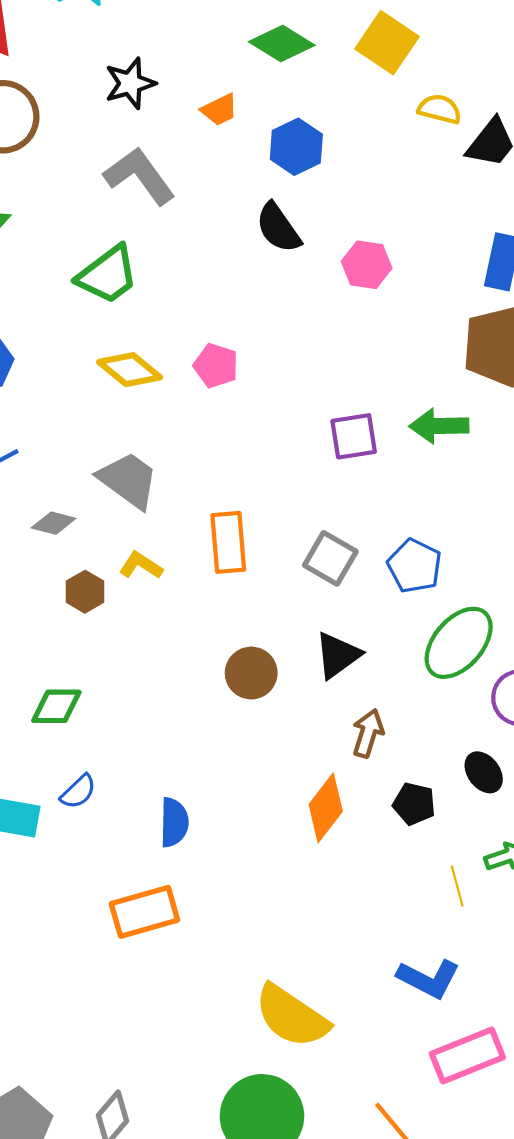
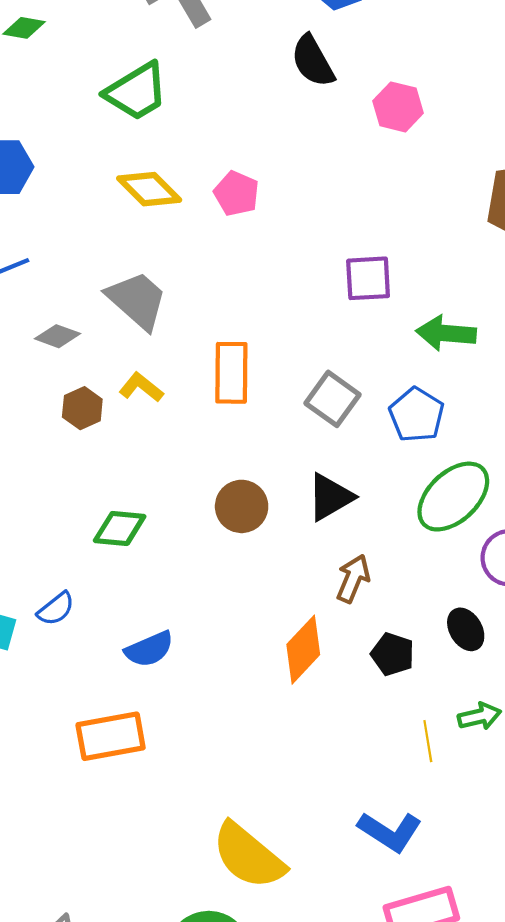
green arrow: (439, 426) -> (446, 333), moved
green diamond: (56, 706) -> (120, 528), moved
blue semicircle: (174, 822) -> (149, 649), turned 60

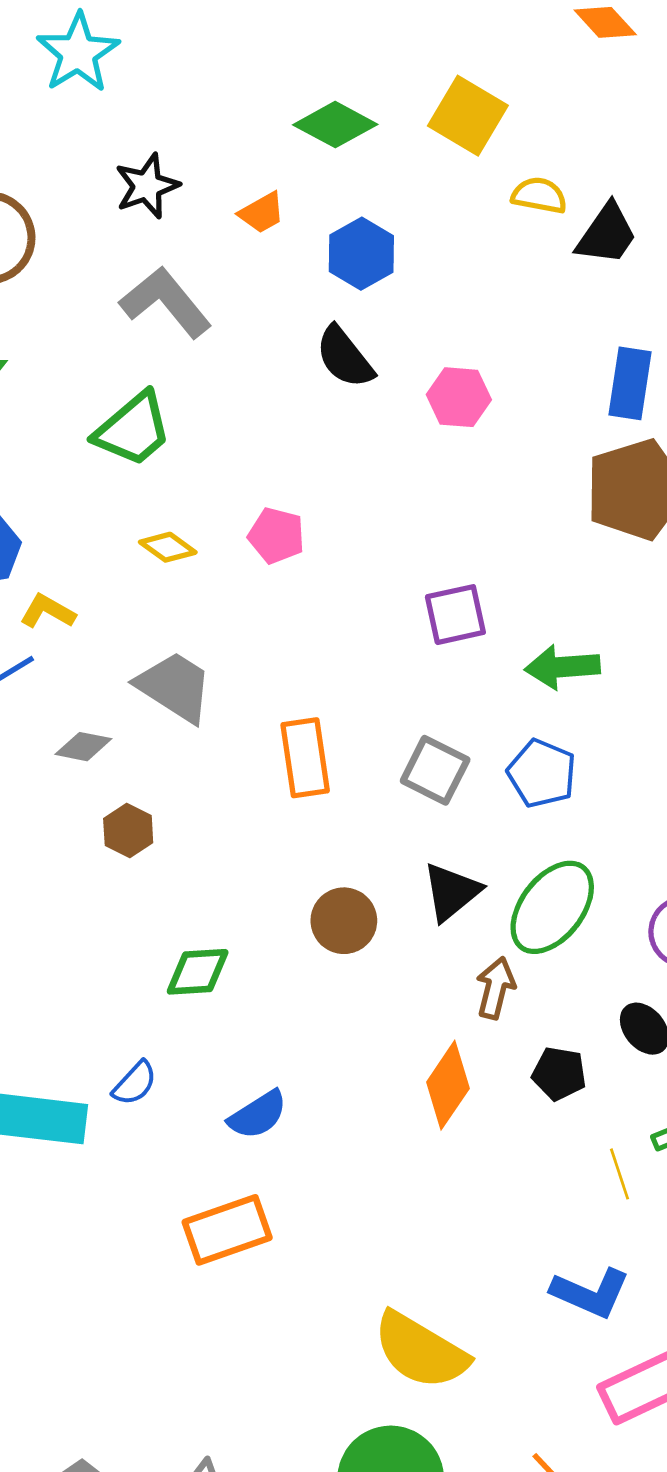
yellow diamond: (149, 189) -> (168, 547), size x0.7
yellow L-shape: (141, 387) -> (48, 611), moved
green ellipse: (453, 497) -> (552, 907), moved

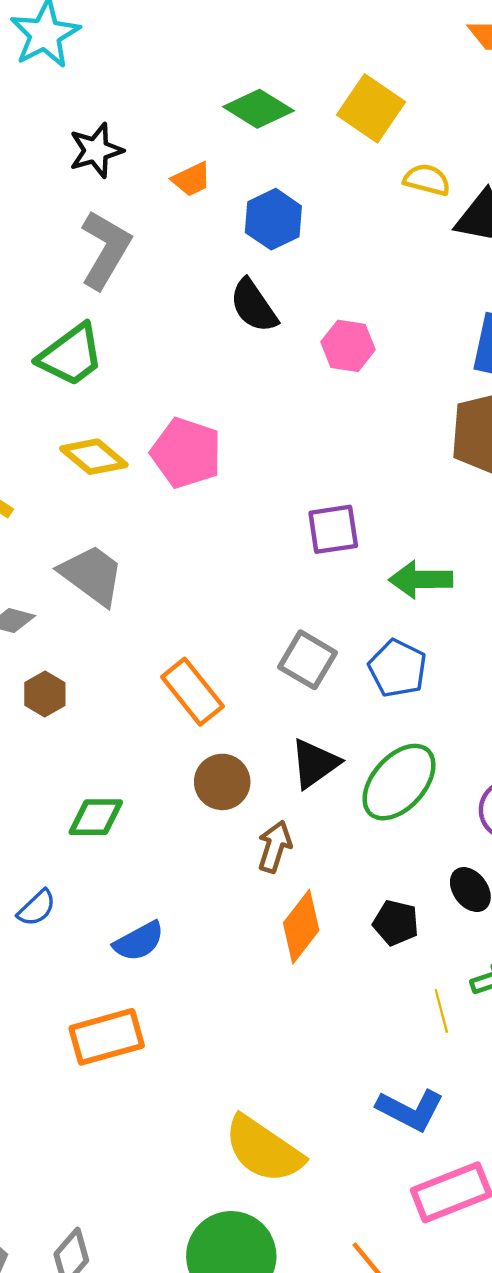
gray L-shape: (166, 302) -> (105, 250), turned 66
pink pentagon: (276, 536) -> (186, 453), size x1.5
yellow diamond: (168, 547) -> (94, 457), size x1.4
orange rectangle: (305, 758) -> (192, 692), moved, turned -34
brown arrow: (496, 988) -> (275, 847), moved

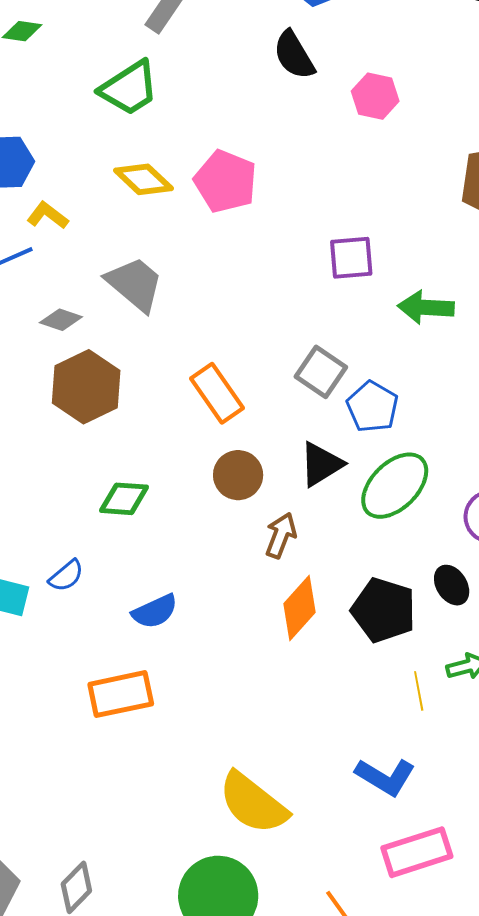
blue pentagon: (398, 668) -> (372, 407), moved
brown hexagon: (45, 694) -> (86, 387), size x1.8
black pentagon: (396, 923) -> (384, 610), size x1.6

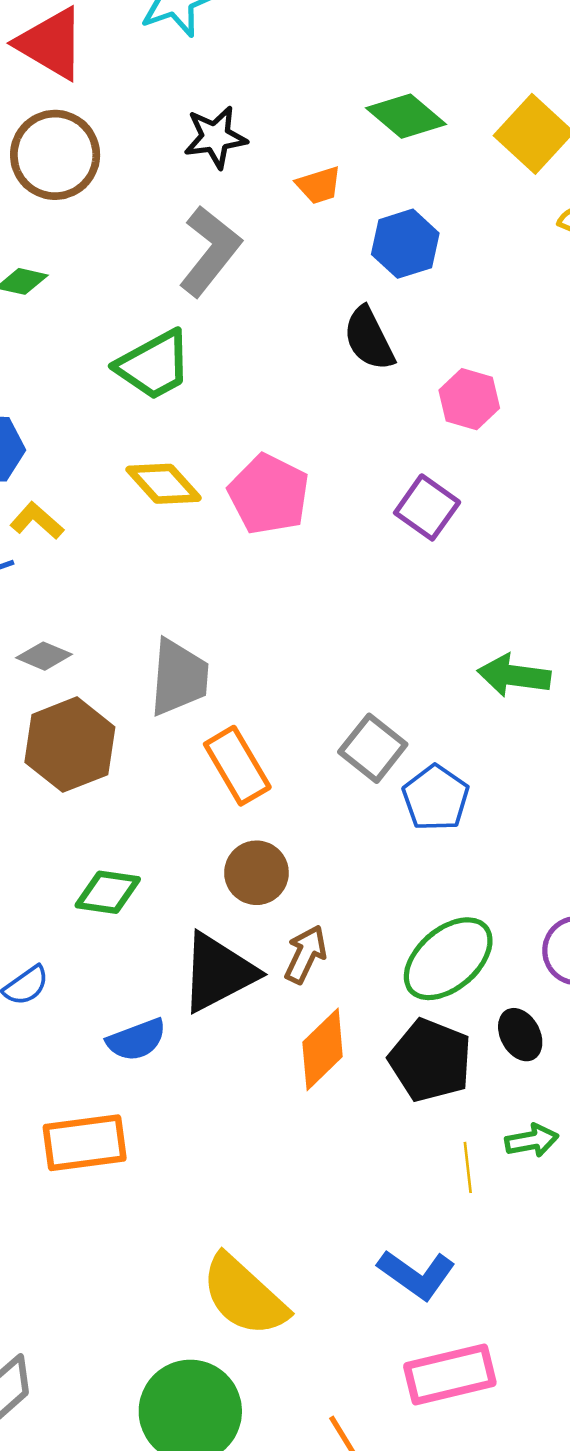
purple square: (351, 258) -> (427, 507), moved, turned 36
gray trapezoid: (135, 284) -> (179, 677), moved, turned 50
black triangle: (321, 464) -> (218, 973), moved, size x1.4
green ellipse: (395, 486) -> (448, 959), moved

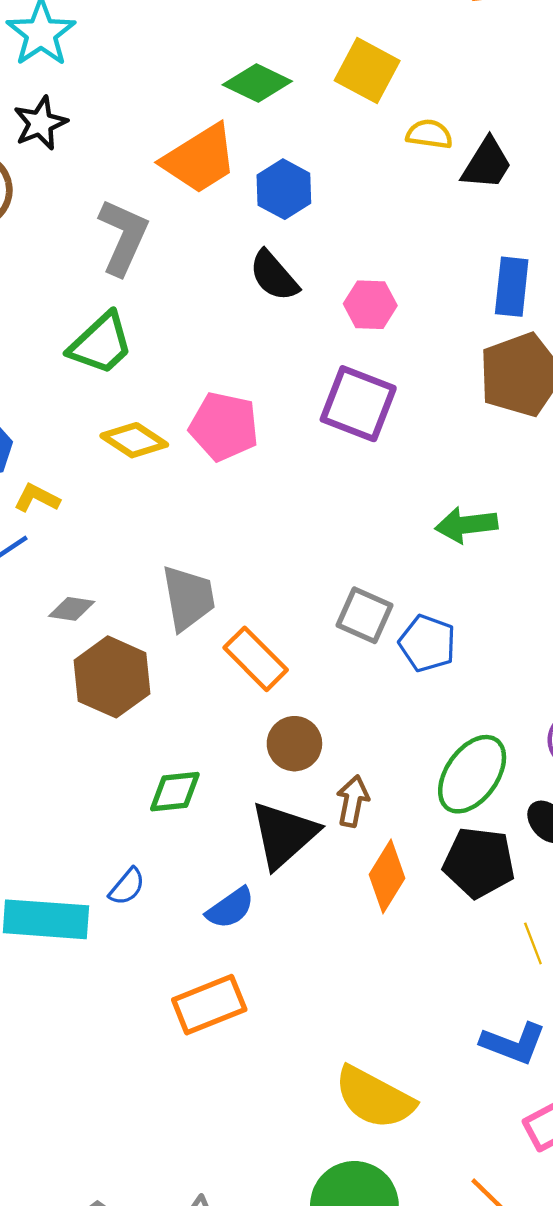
black star: (215, 137) -> (40, 123), moved
orange trapezoid: (319, 185) -> (200, 159), size x2.0
purple square: (427, 507) -> (358, 404), size x1.4

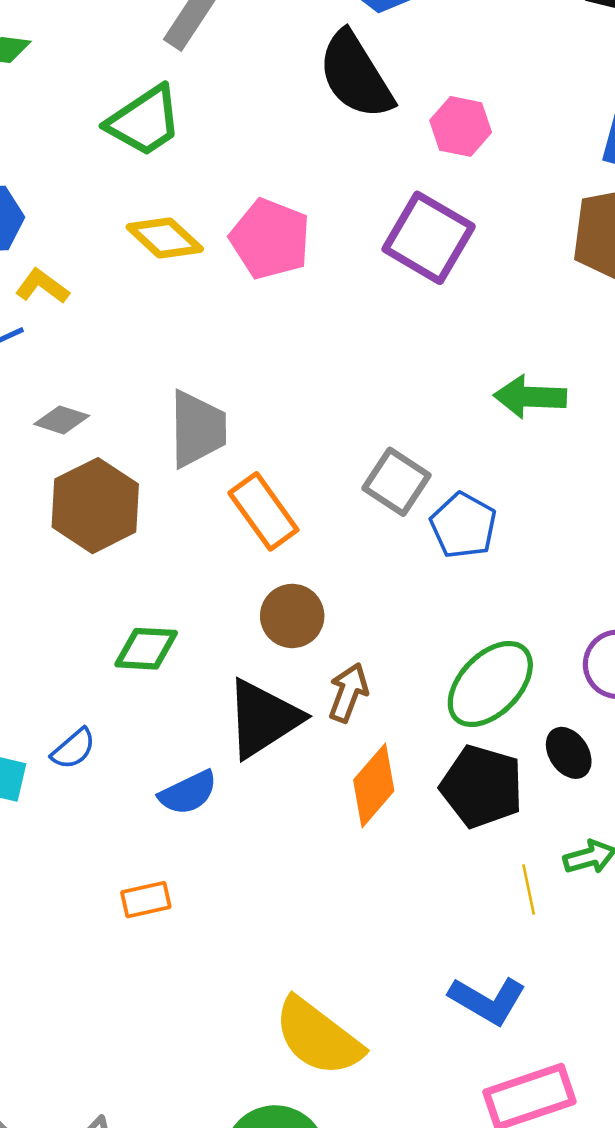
black semicircle: (274, 276) -> (356, 75), size x1.4
orange rectangle: (209, 1005) -> (146, 900), size x0.6

